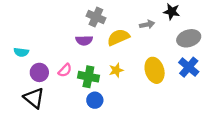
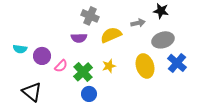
gray ellipse: (189, 38) -> (163, 40), moved
purple circle: (39, 72) -> (42, 56), moved
green cross: (88, 77) -> (83, 72), turned 36

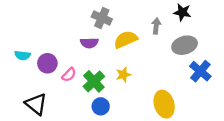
gray arrow: (138, 23) -> (156, 26), turned -72
yellow ellipse: (145, 66) -> (164, 104), moved

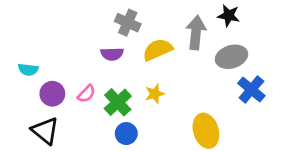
gray arrow: (156, 26) -> (196, 33), size x1.6
purple circle: (47, 63) -> (52, 94), moved

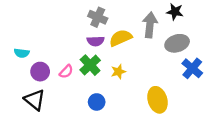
purple semicircle: (112, 54) -> (96, 41), moved
green cross: (118, 102) -> (90, 65), moved

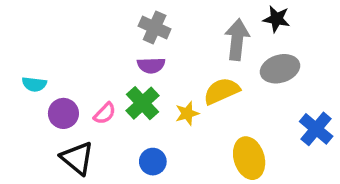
yellow semicircle: (121, 38) -> (222, 91), moved
blue cross: (192, 68) -> (316, 129), moved
black triangle: (35, 100) -> (77, 158), moved

